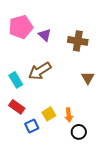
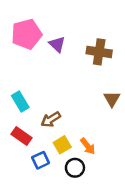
brown arrow: (40, 71) -> (51, 119), moved, size x0.7
orange arrow: (69, 115) -> (88, 146), turned -32
black circle: (79, 132) -> (75, 168), moved

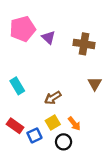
brown arrow: (51, 119) -> (53, 98), moved
red rectangle: (21, 136) -> (15, 126), moved

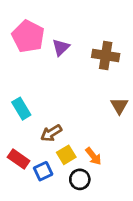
pink pentagon: (23, 29) -> (28, 36), turned -30
purple triangle: (48, 37) -> (61, 47), turned 32
brown arrow: (53, 98) -> (51, 133), moved

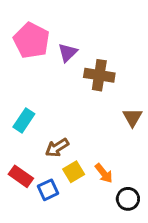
brown cross: (106, 56) -> (99, 75), moved
cyan rectangle: (21, 109) -> (24, 120), turned 65
black circle: (80, 179) -> (128, 199), moved

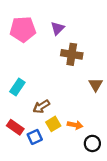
pink pentagon: (31, 41) -> (23, 29), turned -30
purple triangle: (68, 53) -> (58, 28), moved
orange arrow: (104, 173) -> (75, 125), turned -40

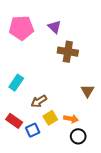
purple triangle: (58, 28) -> (54, 27), turned -32
brown triangle: (96, 85) -> (87, 91), moved
black circle: (92, 143) -> (78, 136), moved

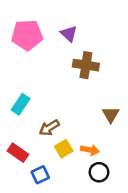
blue square: (33, 130) -> (40, 175), moved

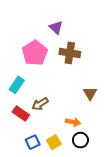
pink pentagon: (27, 35) -> (35, 53), moved, turned -30
yellow square: (64, 149) -> (54, 142), moved
red rectangle: (18, 153) -> (21, 113), moved

